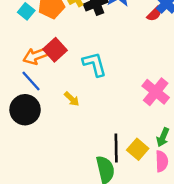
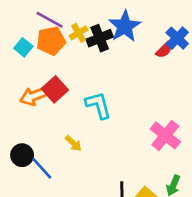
blue line: (31, 81) -> (42, 168), moved
black circle: (25, 110) -> (22, 155), size x0.7

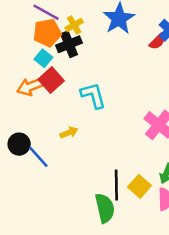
black cross: (100, 38) -> (69, 44), moved
cyan square: (23, 47) -> (43, 58), moved
yellow arrow: (73, 143) -> (69, 133), turned -66

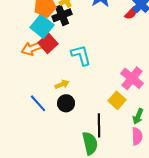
cyan square: (43, 58) -> (42, 26), size x1.6
black circle: (19, 144) -> (66, 103), moved
yellow square: (139, 186) -> (117, 100), moved

